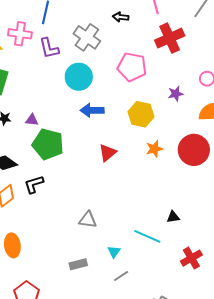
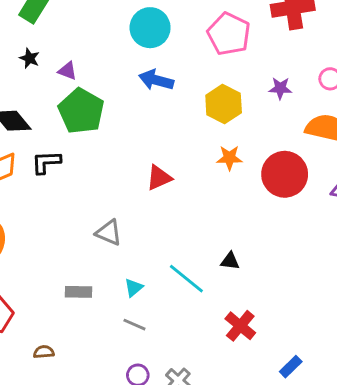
red triangle: (108, 153) -> (159, 178), moved
red cross: (191, 258) -> (240, 326), turned -35
gray line: (121, 276) -> (134, 325), turned 42

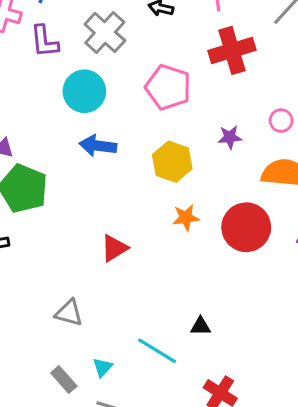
gray rectangle: (78, 292) -> (64, 379), moved, turned 55

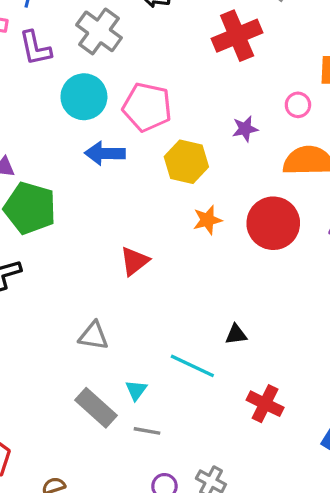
pink pentagon: (168, 87) -> (147, 107), moved
gray rectangle: (64, 379) -> (96, 408), size x1.4

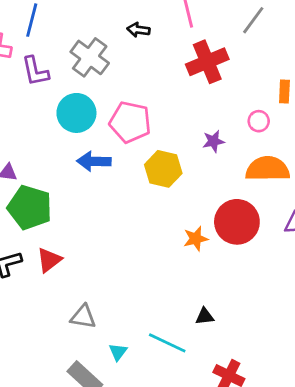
orange star: (207, 220) -> (196, 239), moved
red triangle: (134, 261) -> (49, 260), moved
cyan triangle: (136, 390) -> (118, 352), moved

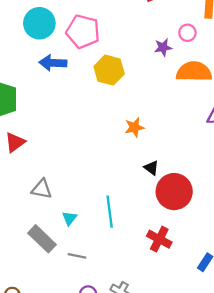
purple star: (213, 141) -> (163, 47), moved
red circle: (237, 222) -> (174, 192), moved
black triangle: (205, 316) -> (151, 168), moved, turned 42
cyan line: (167, 343) -> (110, 212), turned 56

